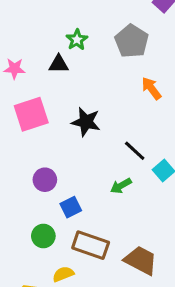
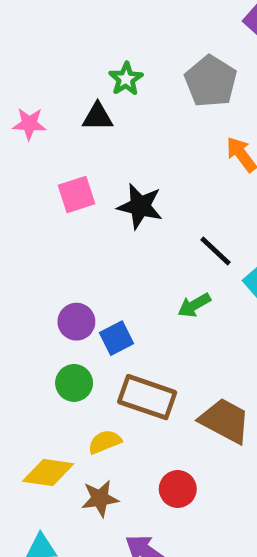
pink square: (31, 114) -> (76, 194), moved, size x0.7
purple circle: (45, 180) -> (76, 322), moved

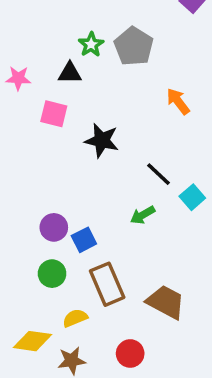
gray pentagon: (211, 81) -> (134, 46), moved
pink square: (76, 194) -> (54, 114), moved, turned 32
brown rectangle: (147, 397) -> (107, 284), turned 48

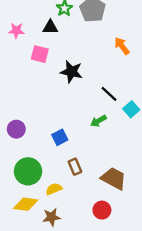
purple circle: (54, 227) -> (16, 129), moved
green circle: (52, 274) -> (28, 171), moved, size x1.5
brown rectangle: (107, 284) -> (75, 167), size x0.6
red circle: (130, 353) -> (102, 210), moved

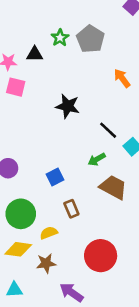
black triangle: (50, 27) -> (35, 54), moved
pink square: (40, 54) -> (16, 87), moved
brown trapezoid: (114, 178) -> (113, 187), moved
red circle: (102, 210) -> (101, 256), size x1.6

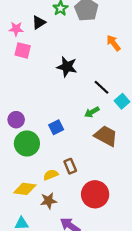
black triangle: (35, 54) -> (39, 22), turned -32
brown rectangle: (71, 209) -> (70, 166), moved
green circle: (21, 214) -> (27, 143), moved

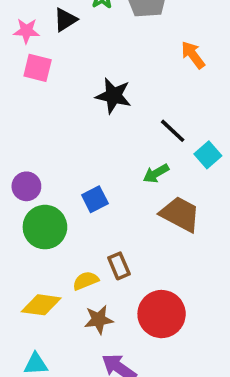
brown star: (49, 201) -> (99, 320), moved

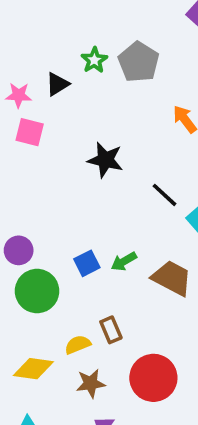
green arrow: (156, 173) -> (124, 261), moved

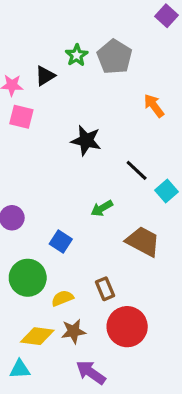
green arrow: (124, 261) -> (102, 208), moved
blue square: (87, 263) -> (61, 241), moved, turned -30
green circle: (37, 291) -> (28, 278), moved
brown rectangle: (111, 330) -> (105, 289), moved
yellow diamond: (33, 369) -> (37, 336), moved

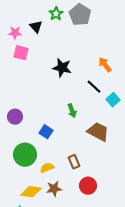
black triangle: (45, 76) -> (36, 27), turned -40
orange arrow: (154, 106) -> (105, 65), moved
green arrow: (102, 208) -> (72, 111), turned -80
red circle: (127, 327) -> (88, 186), size x0.7

